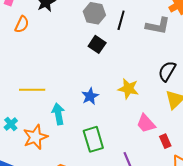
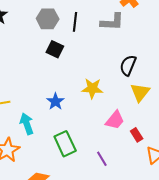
pink trapezoid: (146, 123) -> (115, 120), turned -90

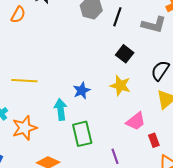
black square: (55, 49) -> (125, 54), moved
cyan arrow: (27, 124) -> (61, 109), moved

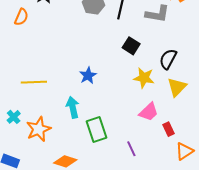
yellow star: (120, 86) -> (144, 78), moved
blue star: (82, 91) -> (88, 75), moved

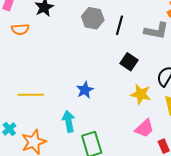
orange semicircle: (21, 17) -> (20, 29), turned 60

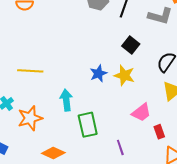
blue star: (85, 90) -> (98, 74), moved
yellow star: (141, 94) -> (124, 75), moved

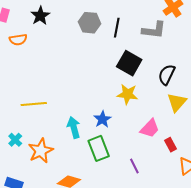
black square: (131, 45) -> (129, 63), size x1.4
blue star: (98, 74) -> (102, 119), moved

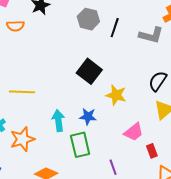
black square: (129, 63) -> (89, 71), moved
blue star: (102, 119) -> (88, 116), turned 30

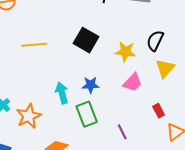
yellow line: (22, 92) -> (34, 45), moved
yellow star: (116, 95) -> (125, 52), moved
pink trapezoid: (134, 132) -> (133, 82), moved

